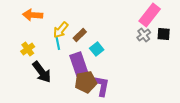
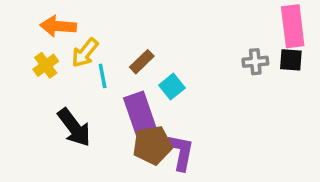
pink rectangle: (150, 15) -> (293, 26), moved, turned -45
yellow arrow: (61, 30) -> (85, 53), moved
gray cross: (144, 35) -> (255, 62), turned 32
yellow cross: (28, 49) -> (46, 65), moved

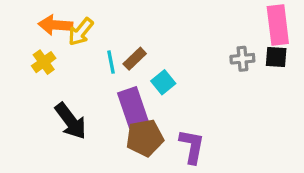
yellow arrow: (85, 53) -> (81, 32), moved
cyan line: (103, 76) -> (111, 62), moved
purple L-shape: (181, 152) -> (192, 146), moved

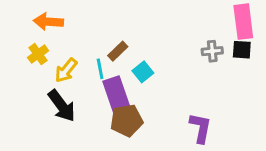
yellow arrow: (81, 32) -> (66, 70), moved
cyan line: (111, 62) -> (100, 69), moved
purple L-shape: (192, 146) -> (200, 128), moved

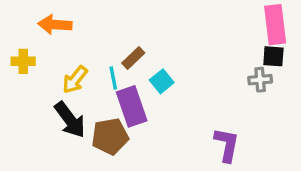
gray cross: (212, 51) -> (260, 80), moved
yellow cross: (38, 54) -> (23, 61), moved, turned 36
brown pentagon: (127, 121) -> (110, 136), moved

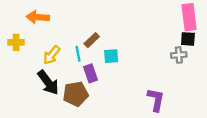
cyan square: (162, 81) -> (111, 56), turned 35
purple rectangle: (132, 106) -> (91, 73), size x0.7

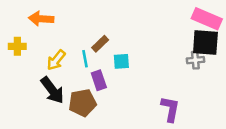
pink rectangle: (189, 17) -> (207, 19), turned -60
black square: (188, 39) -> (205, 43), size x1.6

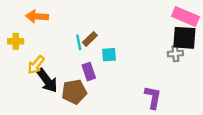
cyan line: (85, 59) -> (79, 42), moved
yellow arrow: (56, 60) -> (36, 65), moved

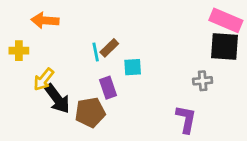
gray cross: (175, 54) -> (203, 81), moved

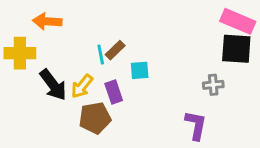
yellow cross: (19, 51) -> (20, 53), size x1.5
yellow arrow: (44, 79) -> (82, 86), moved
black arrow: (57, 99) -> (53, 85), moved

